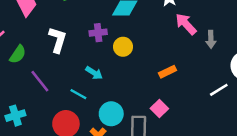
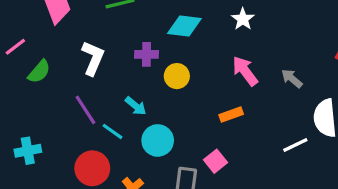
pink arrow: (186, 24) -> (245, 71), moved
gray arrow: (211, 39) -> (292, 78), turned 126
purple line: (40, 81) -> (85, 110), moved
cyan circle: (111, 114) -> (158, 140), moved

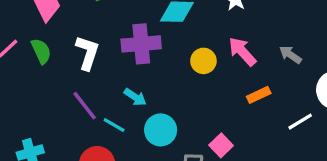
purple cross: (147, 54) -> (141, 44), size x1.6
green semicircle: (39, 72) -> (41, 51), moved, turned -60
yellow circle: (177, 76) -> (203, 61), moved
orange rectangle: (231, 114) -> (259, 95), moved

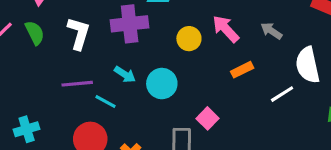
purple line: (85, 106) -> (77, 84), turned -56
cyan circle: (161, 130) -> (162, 84), moved

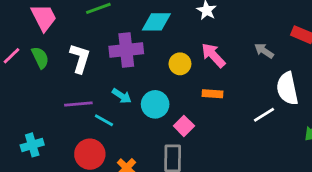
gray arrow: (271, 31) -> (264, 51), moved
orange rectangle: (242, 70) -> (212, 94), moved, turned 30
pink square: (208, 118) -> (184, 126), moved

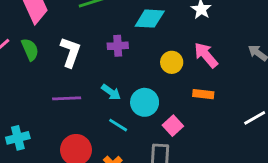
purple cross: (126, 50) -> (118, 46), size x0.6
cyan line: (104, 120) -> (118, 125), moved

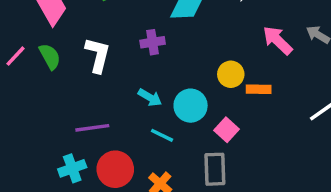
pink arrow: (206, 55) -> (278, 40), moved
yellow circle: (172, 62) -> (231, 74), moved
purple line: (67, 98) -> (92, 128), moved
cyan cross: (18, 138) -> (72, 168), moved

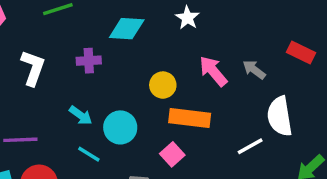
yellow circle: (231, 74) -> (163, 85), moved
orange rectangle: (259, 89) -> (190, 118), size x1.6
pink square: (226, 130) -> (172, 154), moved

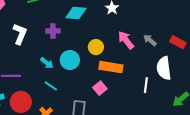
red rectangle: (301, 53) -> (178, 42), moved
cyan circle: (120, 127) -> (70, 60), moved
white line: (250, 146) -> (146, 85), turned -56

